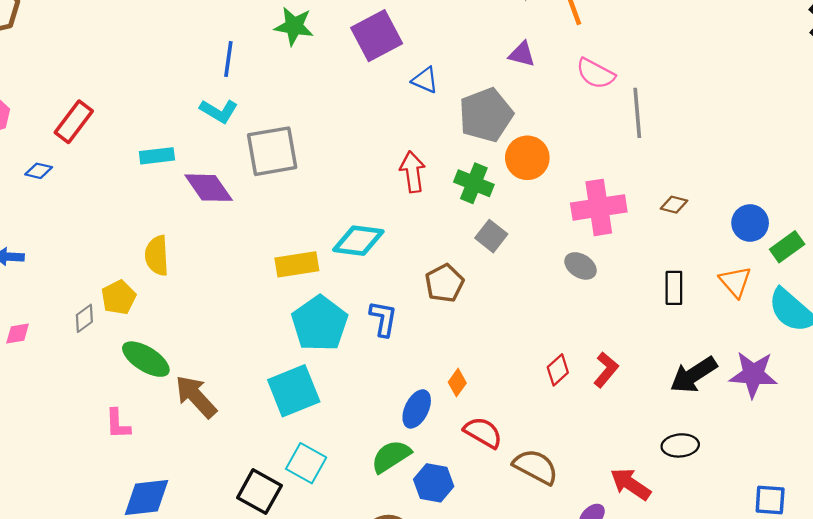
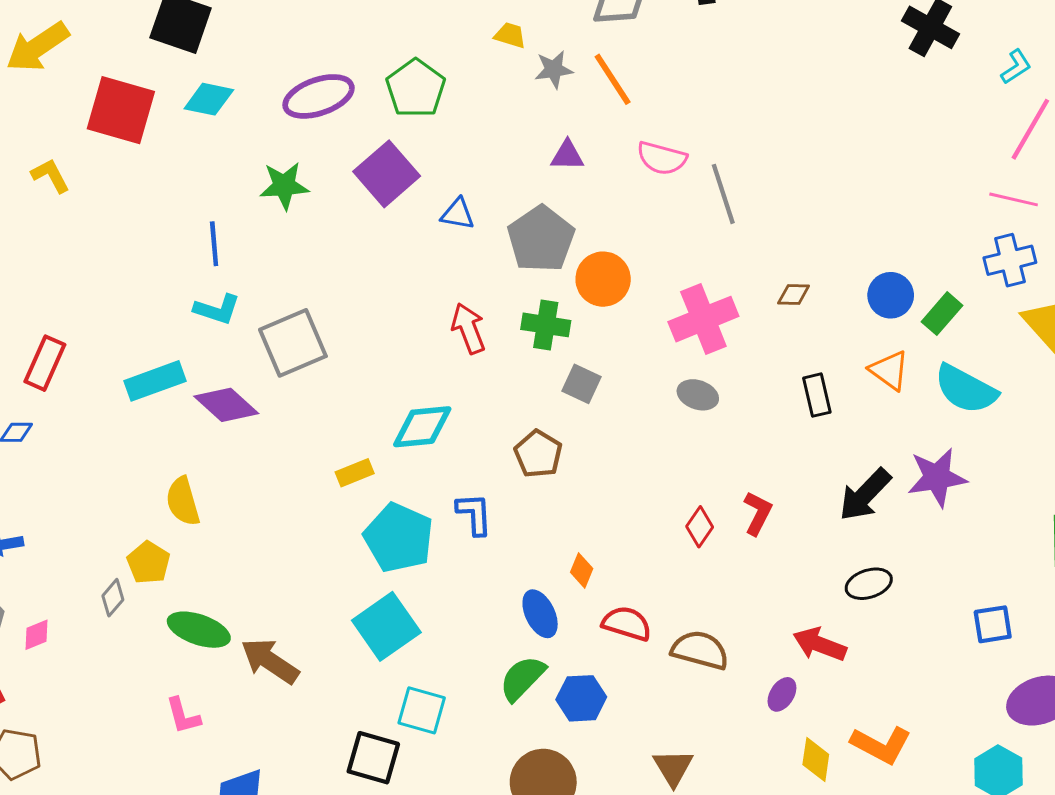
cyan rectangle: (157, 156) -> (155, 381), size x1.4
yellow rectangle: (297, 264) -> (355, 473), size x0.7
blue ellipse: (417, 409) -> (540, 614), turned -39

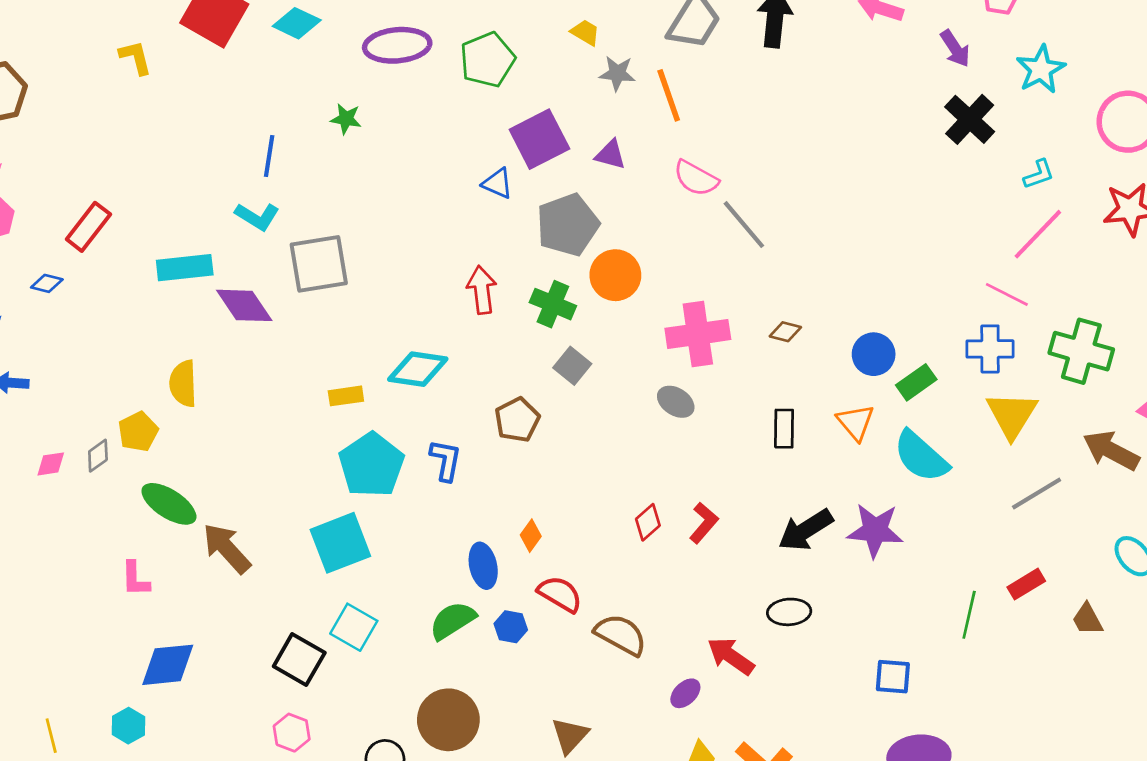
purple square: (387, 174) -> (539, 139), moved
green star: (284, 186) -> (346, 119), size x0.7
gray line: (723, 194) -> (744, 225), turned -36
pink diamond: (37, 635) -> (51, 464), moved
blue hexagon: (581, 698) -> (511, 627), moved, size x0.7

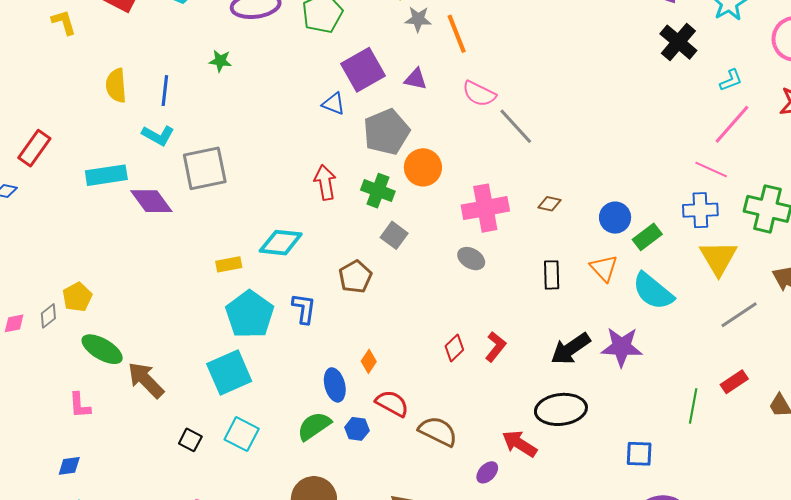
yellow semicircle: (183, 384) -> (116, 86), moved
black ellipse: (789, 612) -> (561, 409), size x1.6
black square: (299, 659) -> (190, 440), moved, size x0.6
blue diamond: (168, 665) -> (69, 466), moved, size x0.6

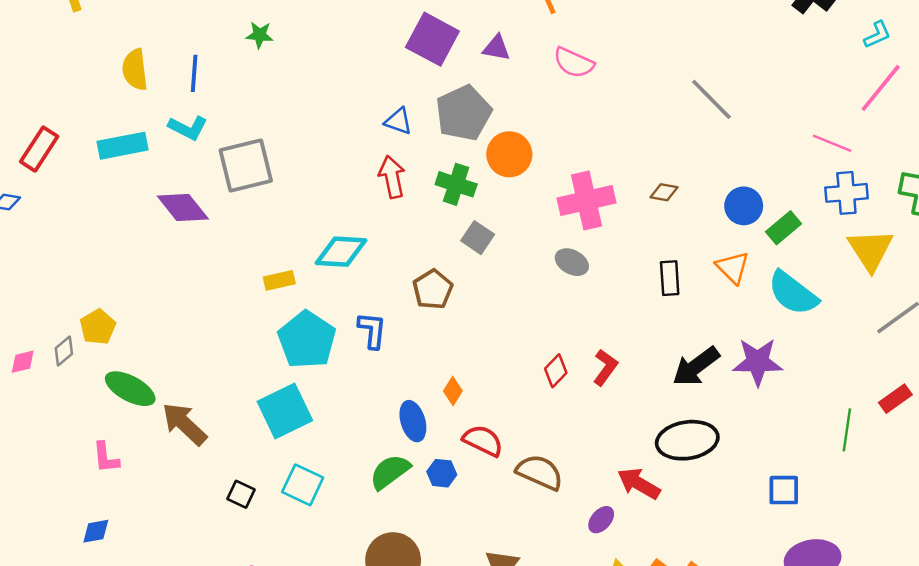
purple square: (363, 70) -> (432, 39), turned -30
blue triangle: (334, 104) -> (398, 121), moved
gray line: (516, 126) -> (711, 99), moved
pink line: (711, 170) -> (832, 143), moved
cyan rectangle: (106, 175) -> (123, 146), moved

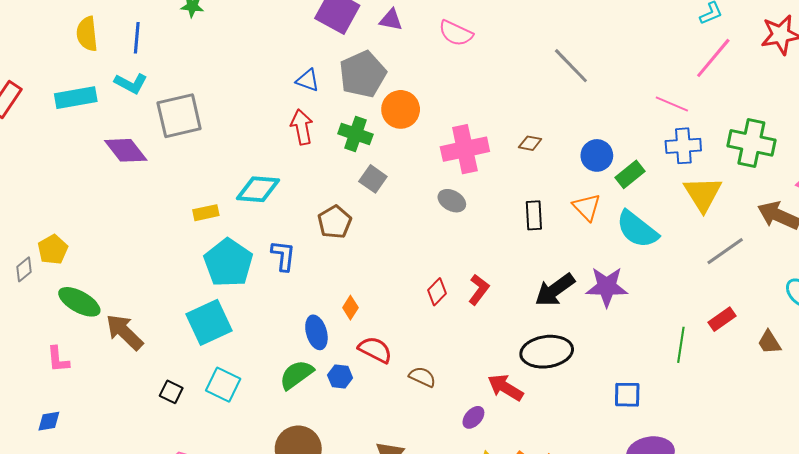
brown semicircle: (540, 472) -> (422, 377), size x0.7

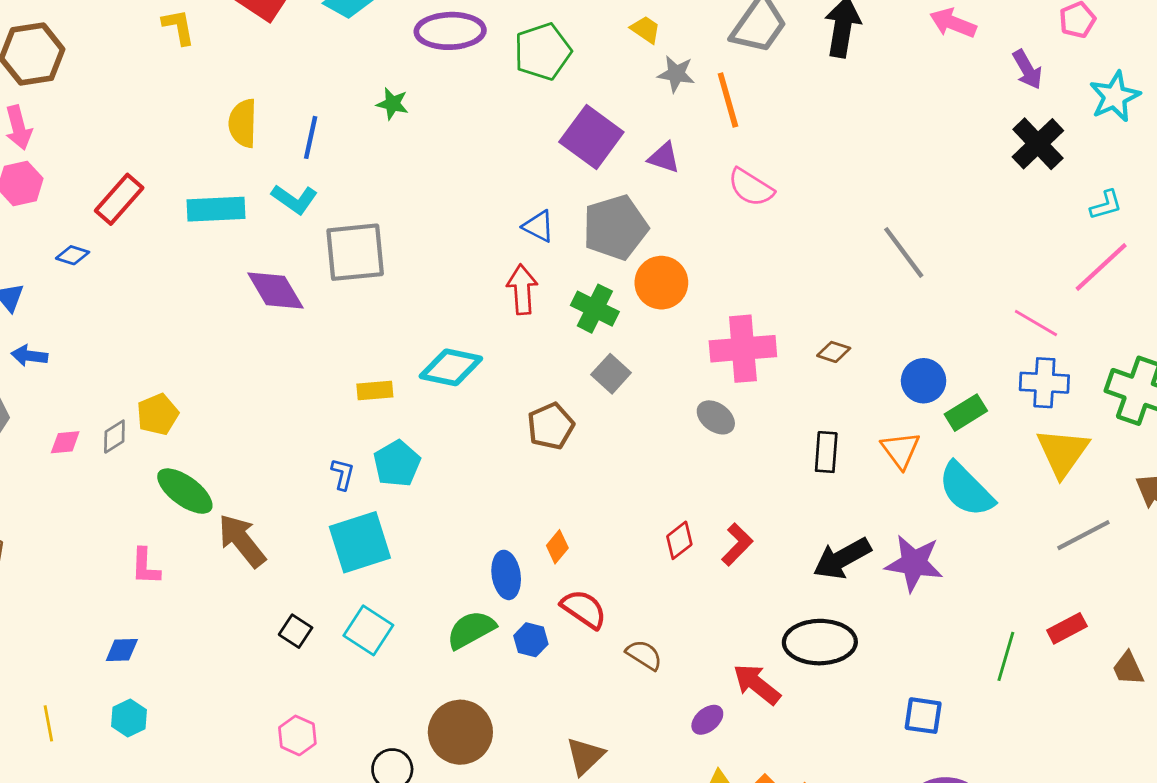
blue L-shape: (283, 256) -> (343, 474), moved, size x0.7
cyan pentagon: (228, 263) -> (397, 464), size x0.7

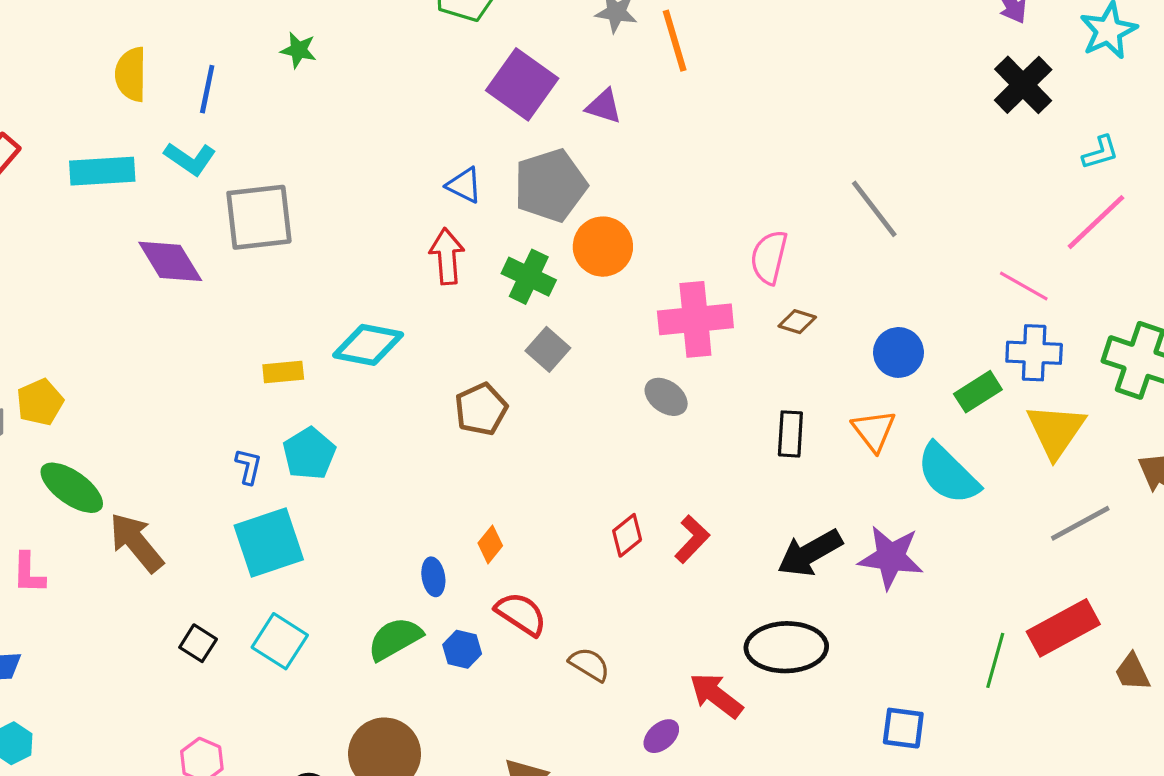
pink semicircle: (751, 187) -> (769, 257), moved, turned 72
green rectangle: (966, 413) -> (978, 392), moved
blue ellipse: (506, 575) -> (433, 577), size x0.7
red rectangle: (1067, 628) -> (1063, 628), size x1.6

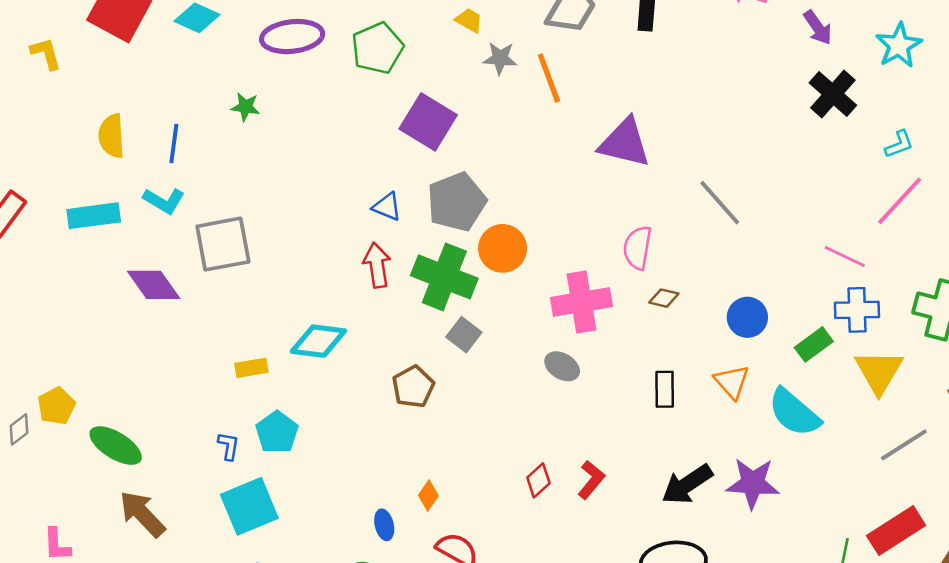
purple triangle: (604, 106) -> (625, 143), moved, size x1.8
green cross: (529, 277) -> (444, 277), size x1.5
green ellipse: (72, 488) -> (116, 446), moved

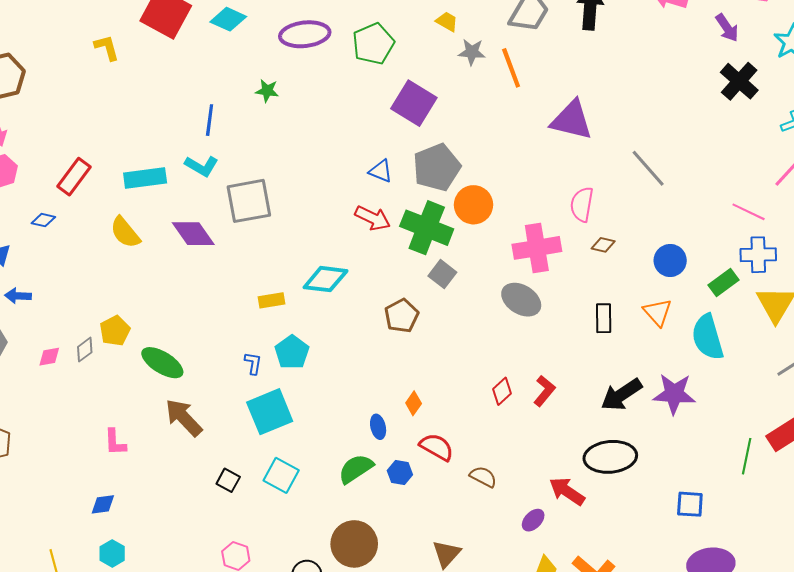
yellow semicircle: (111, 136) -> (125, 232), moved, turned -36
red arrow: (377, 265) -> (373, 218), turned 124
gray ellipse: (562, 366) -> (521, 300), size x1.4
cyan semicircle: (794, 413) -> (708, 337), turned 33

